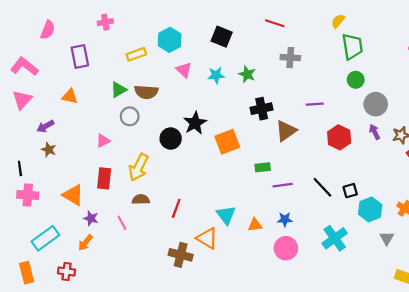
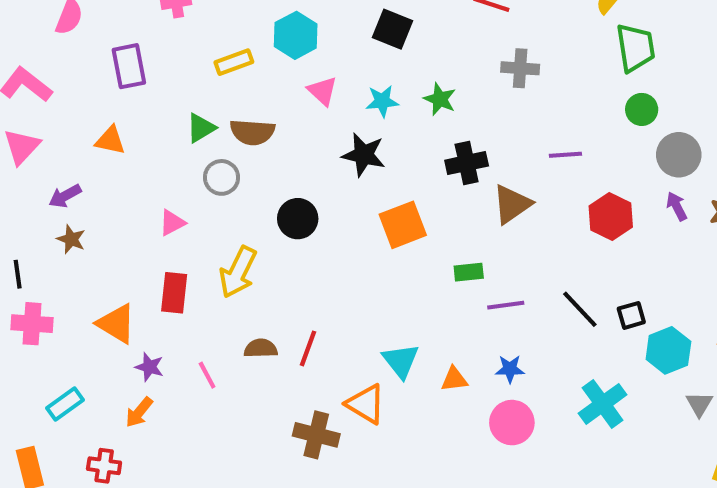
black star: (195, 123) -> (364, 155), moved, turned -30
brown semicircle: (141, 199) -> (261, 348), moved
cyan rectangle: (45, 238) -> (65, 404), size x0.7

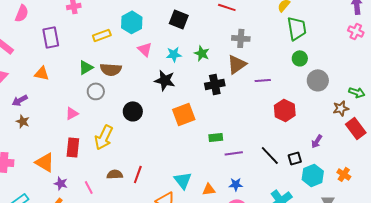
brown triangle: (512, 204) -> (237, 64), moved
purple arrow: (677, 206) -> (317, 141), moved, turned -120

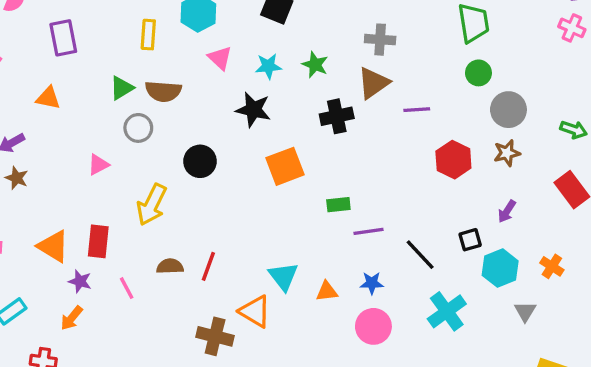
yellow rectangle: (102, 35) -> (148, 35), turned -66
brown star: (341, 108) -> (507, 153), moved
red rectangle: (73, 147) -> (98, 241), moved
black line: (270, 155) -> (420, 255), moved

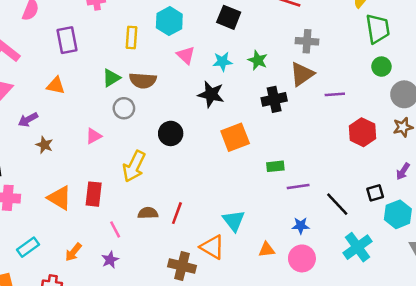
brown star: (17, 178) -> (44, 145), moved
purple star: (80, 281) -> (110, 260), moved, turned 30
orange triangle: (327, 291) -> (267, 250), moved

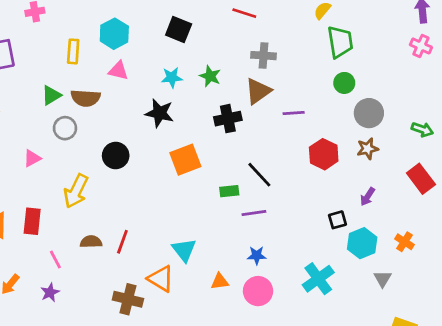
pink triangle: (186, 55) -> (118, 71), moved, turned -30
black line: (337, 204) -> (259, 175), moved

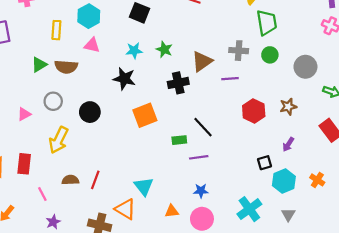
gray cross: (263, 56) -> (239, 51), moved
gray circle: (369, 113) -> (305, 67), moved
gray circle: (65, 128) -> (53, 101), moved
gray triangle: (383, 279) -> (288, 214), moved
purple star: (50, 292) -> (53, 222), moved

